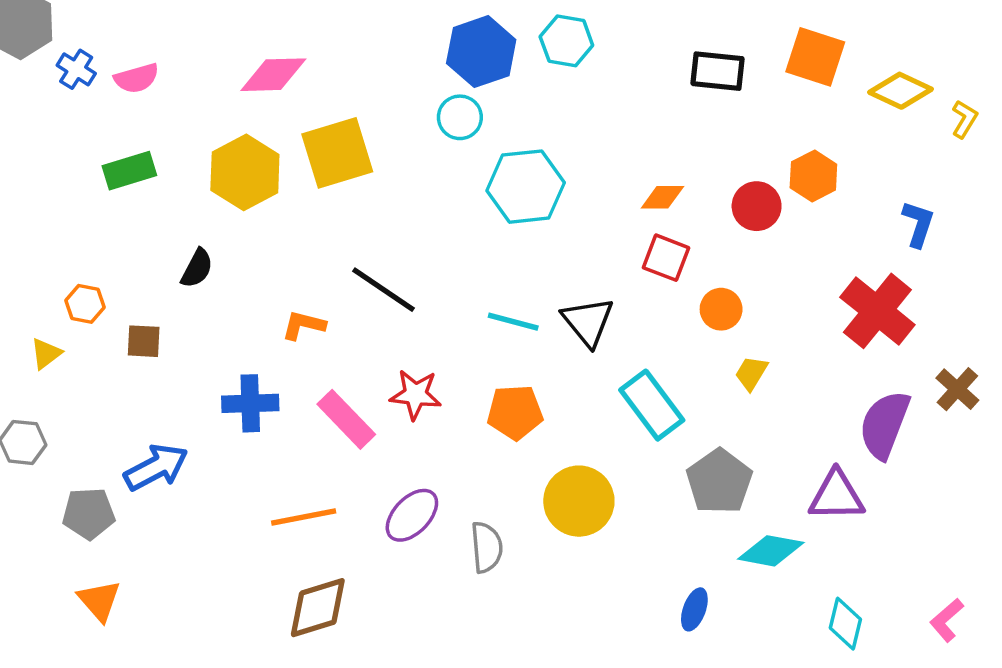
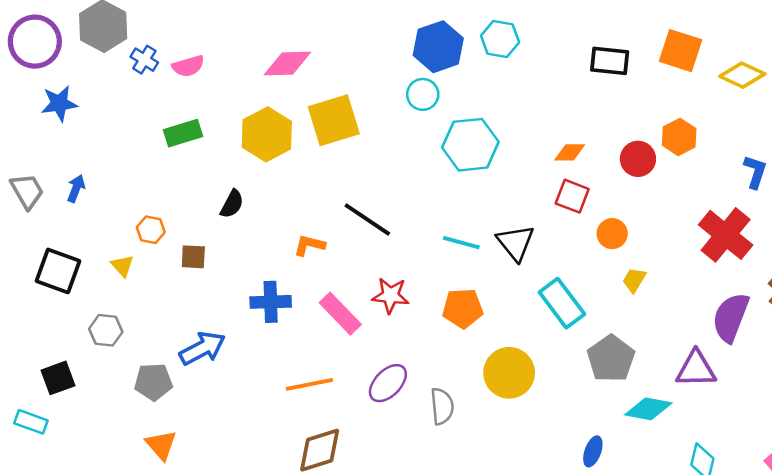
yellow triangle: (46, 354) -> (122, 266), turned -35

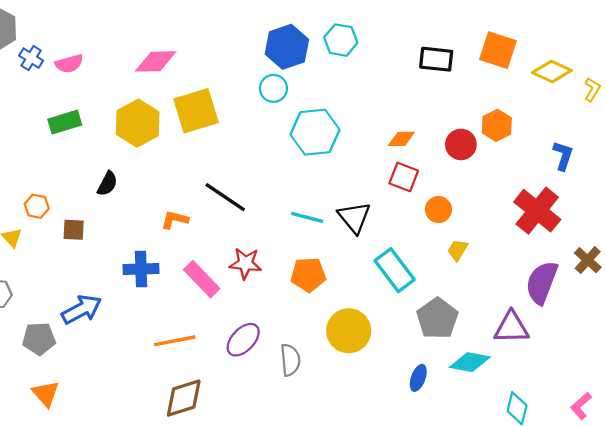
blue ellipse: (593, 451) -> (418, 378), moved

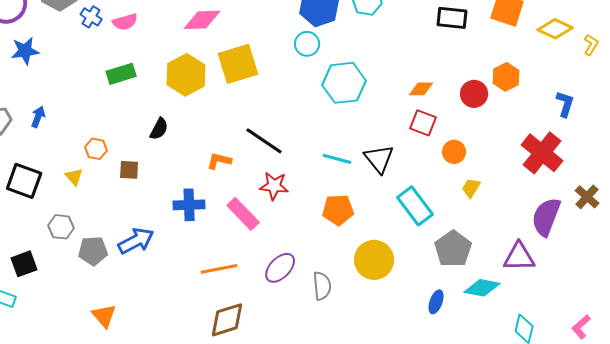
red star: (245, 263) -> (274, 186), moved
gray pentagon: (39, 339) -> (93, 251), moved

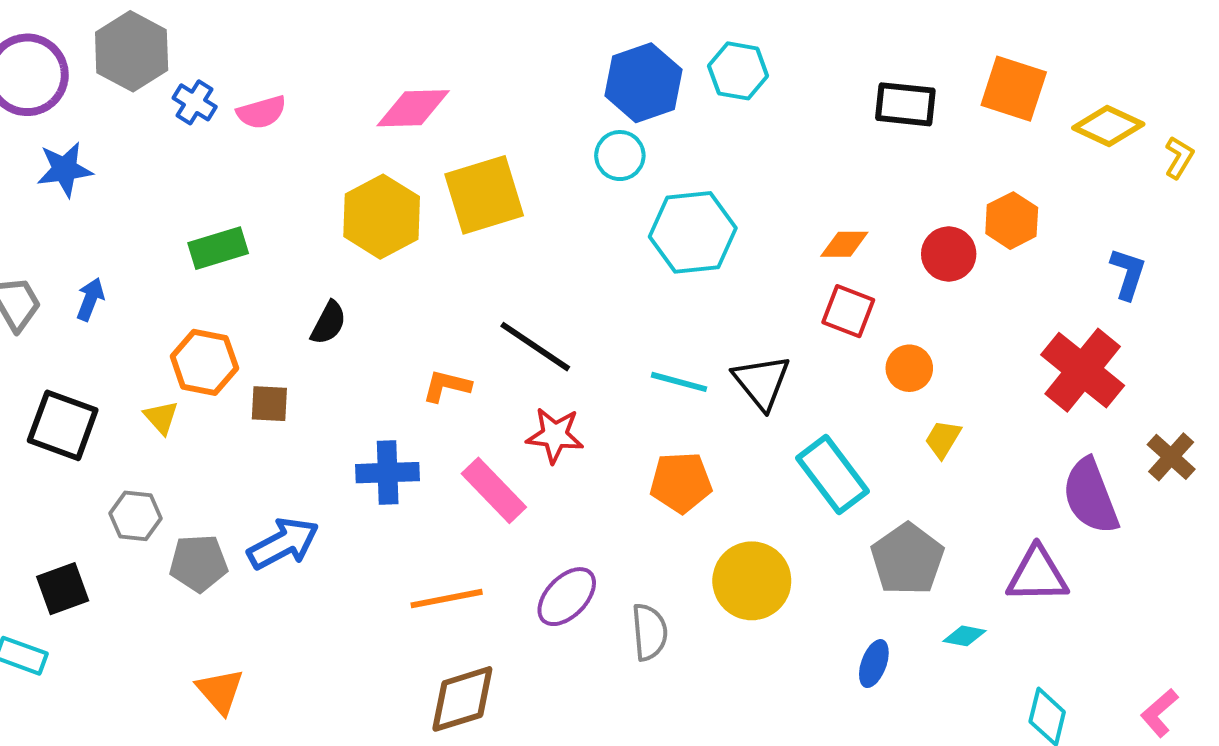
green rectangle: (121, 74) -> (218, 248), moved
orange hexagon: (96, 149) -> (204, 362), size x1.5
purple semicircle: (546, 217) -> (1090, 496), turned -42
cyan diamond: (482, 288) -> (964, 636), size x0.6

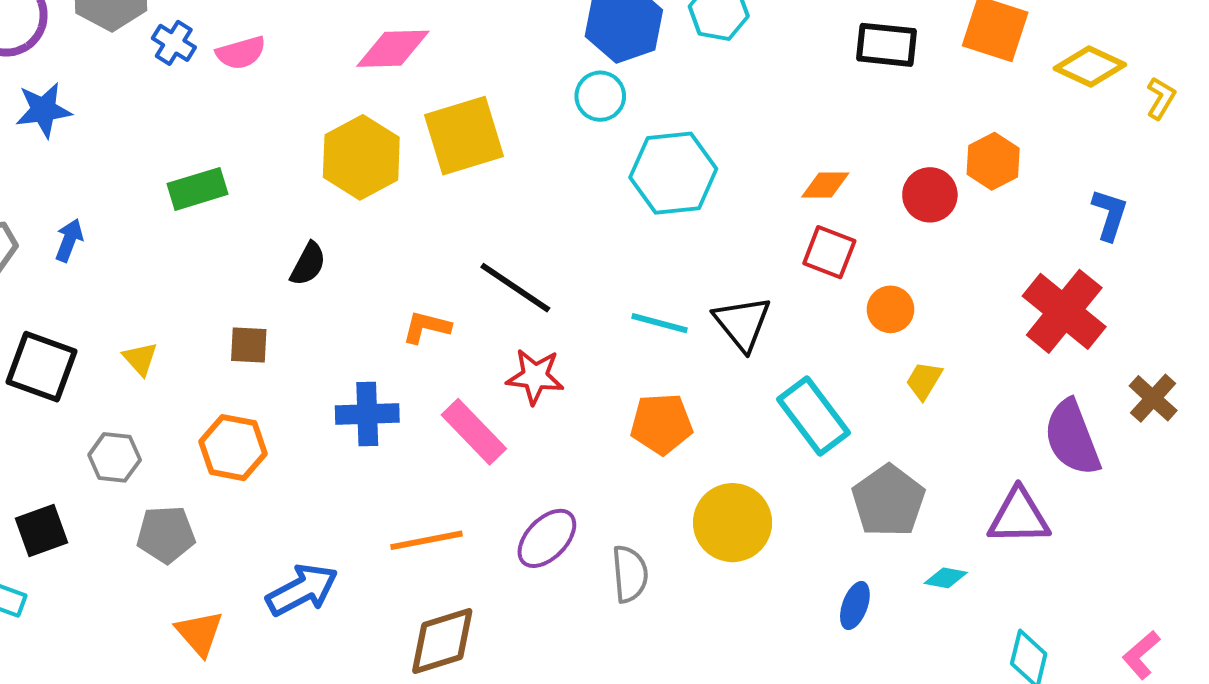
orange hexagon: (204, 362) -> (233, 448), moved
blue arrow: (283, 543) -> (302, 590), moved
gray pentagon: (199, 563) -> (166, 534), moved

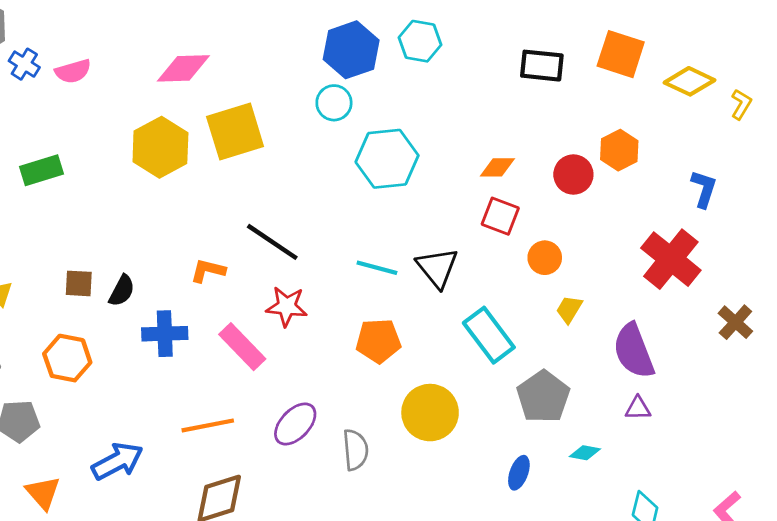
black semicircle: (308, 264) -> (122, 291), moved
purple semicircle: (1072, 438) -> (634, 351), moved
purple triangle: (1019, 517) -> (638, 408), size x0.6

